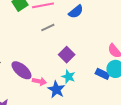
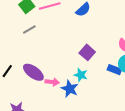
gray line: (48, 27) -> (29, 29), moved
purple square: (67, 55) -> (87, 52), moved

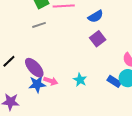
purple square: (87, 52) -> (98, 39), moved
blue star: (70, 89) -> (37, 84), moved, turned 30

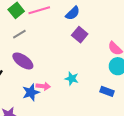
purple ellipse: (34, 68) -> (23, 61), moved
blue rectangle: (114, 81) -> (107, 91), moved

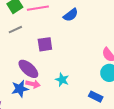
purple square: (80, 35) -> (45, 44), moved, turned 35
purple ellipse: (23, 61) -> (28, 69), moved

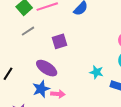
cyan star: (62, 80) -> (96, 72), moved
pink arrow: (33, 84) -> (58, 94), moved

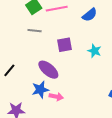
gray line: (28, 31) -> (35, 31), turned 32
cyan star: (96, 72) -> (94, 51), moved

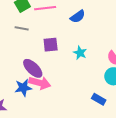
pink arrow: (56, 97) -> (40, 83), moved, size x1.5

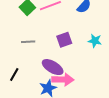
gray line: (22, 28) -> (28, 42), moved

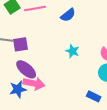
purple square: (64, 40) -> (21, 44), moved

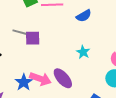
purple ellipse: (26, 69) -> (63, 78), moved
blue star: (18, 89) -> (24, 82), turned -30

